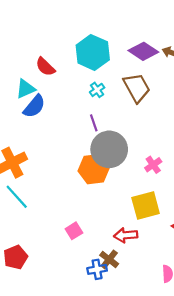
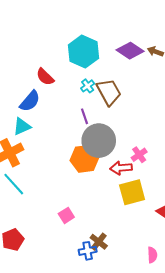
red semicircle: (45, 67) -> (45, 77), moved
brown trapezoid: (137, 88) -> (109, 92), moved
cyan triangle: (25, 89) -> (22, 126), moved
red arrow: (126, 235) -> (121, 168), moved

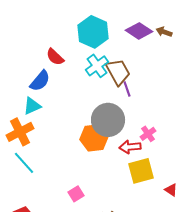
cyan cross: (88, 86) -> (97, 66), size x1.6
purple line: (85, 116) -> (127, 89), moved

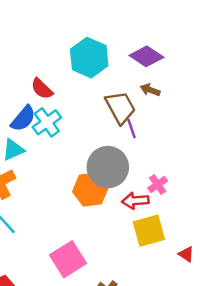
brown arrow: (164, 32) -> (150, 90), moved
cyan cross: (97, 66) -> (47, 122), moved
pink square: (76, 194) -> (68, 259), size x1.8

